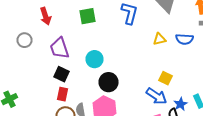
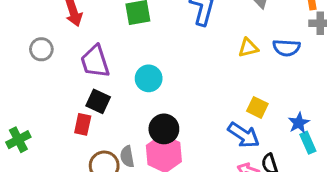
black circle: (108, 82) -> (164, 129), moved
red rectangle: (62, 94) -> (83, 124), moved
blue star: (180, 104) -> (299, 123), moved

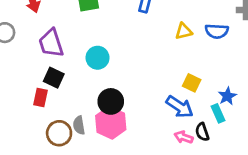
cyan rectangle: (308, 143) -> (218, 113), moved

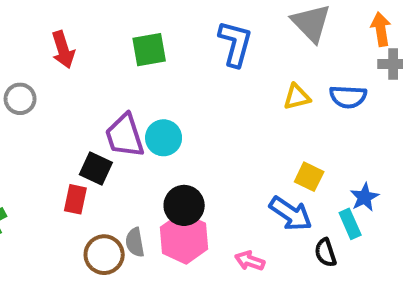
purple trapezoid: (51, 43) -> (125, 136), moved
pink arrow: (184, 137) -> (250, 261), moved

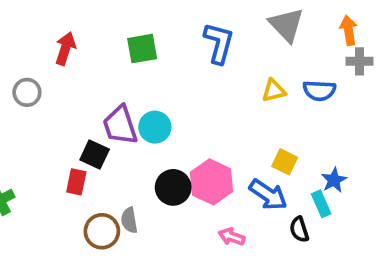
red arrow: (63, 50) -> (65, 49), turned -144
pink hexagon: (184, 238) -> (212, 182), moved

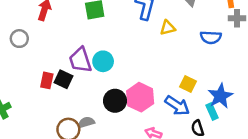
yellow triangle: (274, 91) -> (168, 28), moved
blue star: (334, 180) -> (220, 96), size x1.5
red rectangle: (76, 182) -> (47, 80), moved
gray semicircle: (129, 220) -> (86, 122), turned 84

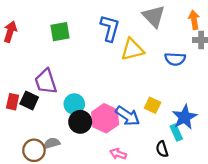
yellow triangle: (168, 28) -> (132, 49), size x1.5
cyan circle: (103, 61) -> (74, 104), moved
blue arrow: (177, 106) -> (128, 116), moved

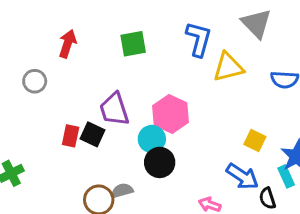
blue arrow: (128, 116) -> (242, 176), moved
pink hexagon: (105, 118) -> (171, 114), moved

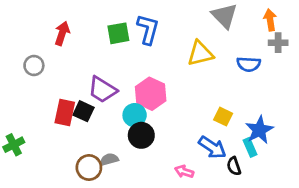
blue L-shape: (199, 39) -> (148, 29), moved
purple trapezoid: (114, 109) -> (102, 90), turned -40
red rectangle: (71, 136) -> (65, 112), size x1.4

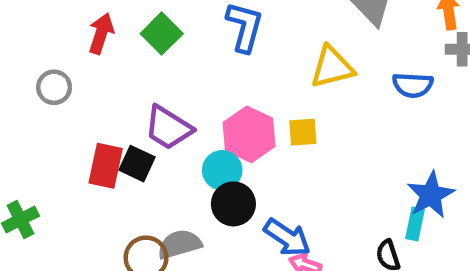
green square: (118, 33) -> (162, 34), moved, turned -35
yellow square: (223, 117) -> (303, 132), moved, turned -30
blue arrow: (212, 147) -> (287, 238), moved
cyan rectangle: (250, 147) -> (415, 224), turned 36
gray semicircle: (109, 159) -> (180, 244), size x1.4

